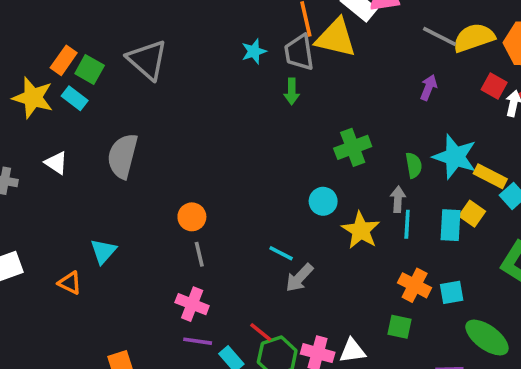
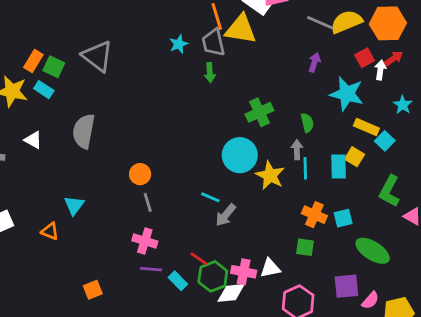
red square: (494, 86) -> (365, 58), turned 36
cyan star: (455, 157) -> (347, 94), moved
cyan circle: (323, 201) -> (240, 155), size x1.6

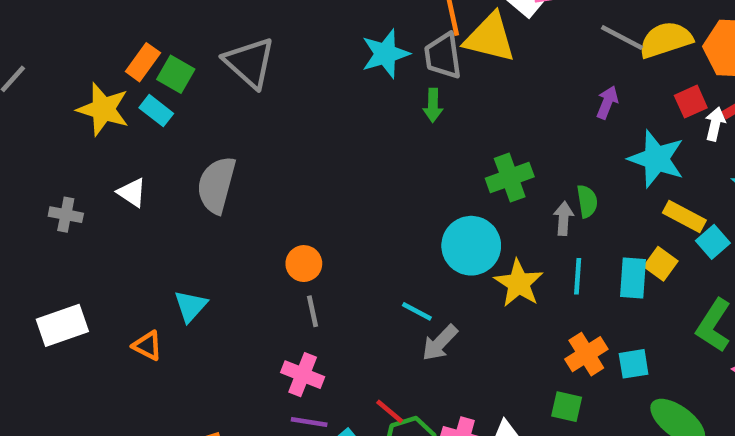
cyan star: (179, 44) -> (385, 54), size x1.5
gray arrow: (297, 150) -> (564, 218), moved
orange cross: (314, 215) -> (586, 354), turned 30

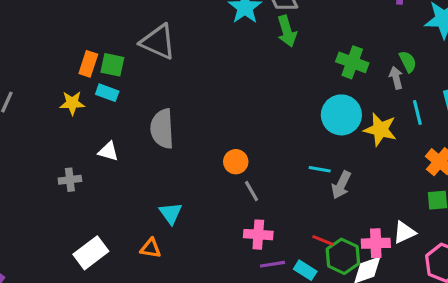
green arrow: (433, 105) -> (287, 31), size x1.4
yellow star: (103, 109) -> (72, 103), size x0.7
green cross: (510, 178) -> (352, 62), turned -32

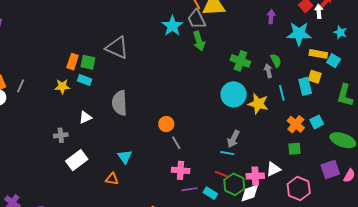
white triangle: (108, 151) -> (85, 117), turned -40
cyan line: (320, 169) -> (227, 153), moved
white rectangle: (91, 253) -> (77, 160), moved

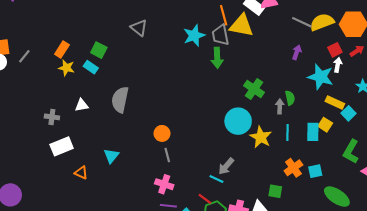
white arrow: (319, 11) -> (338, 65), moved
gray triangle: (117, 48) -> (139, 28), moved, size x0.7
orange rectangle: (73, 62) -> (62, 49), moved
green square: (295, 149) -> (275, 191), moved
orange triangle: (112, 179) -> (81, 173), moved

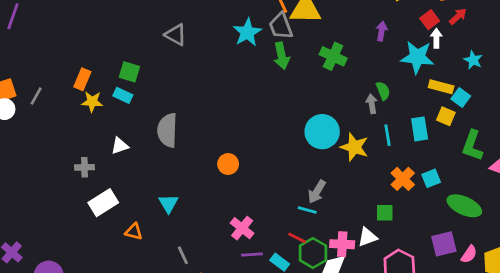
green cross: (254, 89) -> (333, 56), moved
yellow square: (325, 125) -> (446, 116), moved
gray line: (167, 155) -> (183, 255), moved
pink cross: (164, 184) -> (242, 228), turned 30

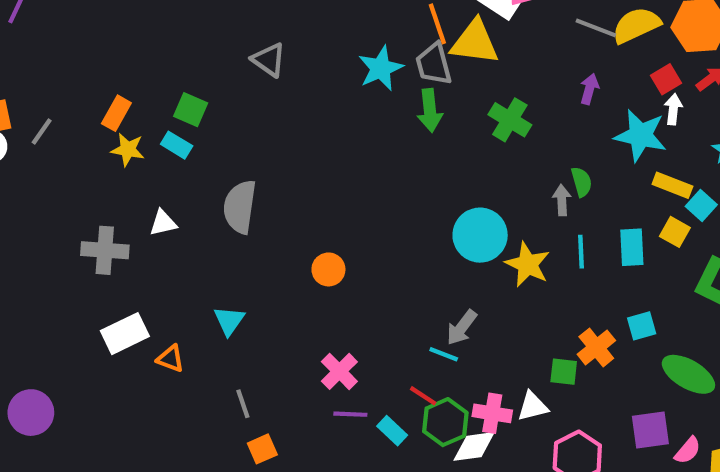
gray cross: (85, 167) -> (105, 250), size x1.5
orange cross: (403, 179) -> (596, 347), moved
white rectangle: (103, 203) -> (125, 334), moved

